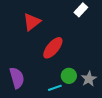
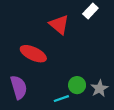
red triangle: (32, 22) -> (59, 25), moved, turned -42
red ellipse: (53, 48) -> (33, 54), moved, turned 75

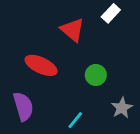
green circle: (77, 85) -> (96, 75), moved
cyan line: (61, 99) -> (75, 120), turned -32

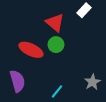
green circle: (96, 75) -> (56, 45), moved

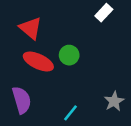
red triangle: (55, 23) -> (31, 28), moved

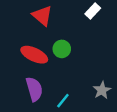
red triangle: (31, 28) -> (42, 16), moved
purple semicircle: (22, 100) -> (34, 89), moved

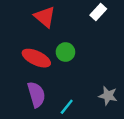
gray star: (102, 90) -> (108, 96), turned -30

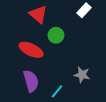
green circle: (65, 52) -> (56, 35), moved
gray star: (108, 96) -> (82, 75), moved

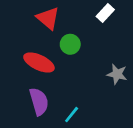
gray star: (82, 75) -> (117, 74), moved

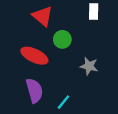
white rectangle: (105, 13) -> (94, 12), turned -42
gray star: (117, 74) -> (89, 66), moved

